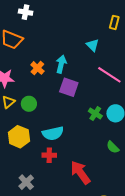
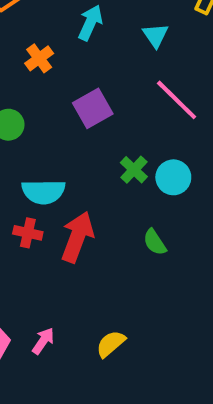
cyan arrow: (61, 64) -> (90, 23), moved
purple square: (69, 87) -> (93, 108), turned 30
red arrow: (80, 173) -> (77, 237), moved, turned 45

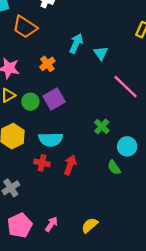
cyan triangle: (155, 35) -> (101, 53), moved
purple square: (93, 108) -> (54, 99), moved
cyan circle: (173, 177) -> (127, 146), moved
red arrow: (77, 237) -> (70, 165), size x0.7

